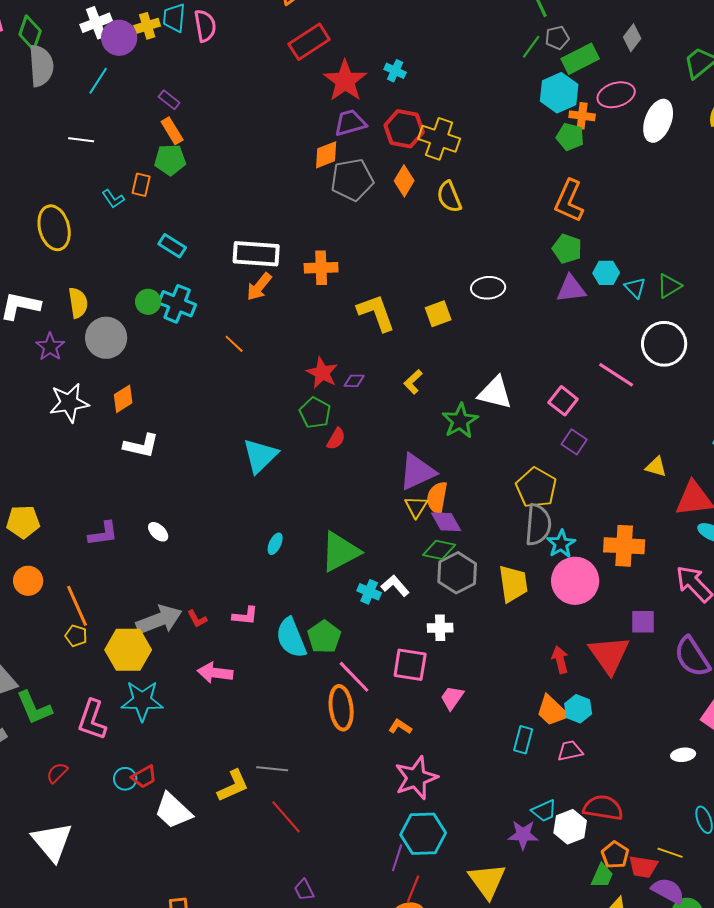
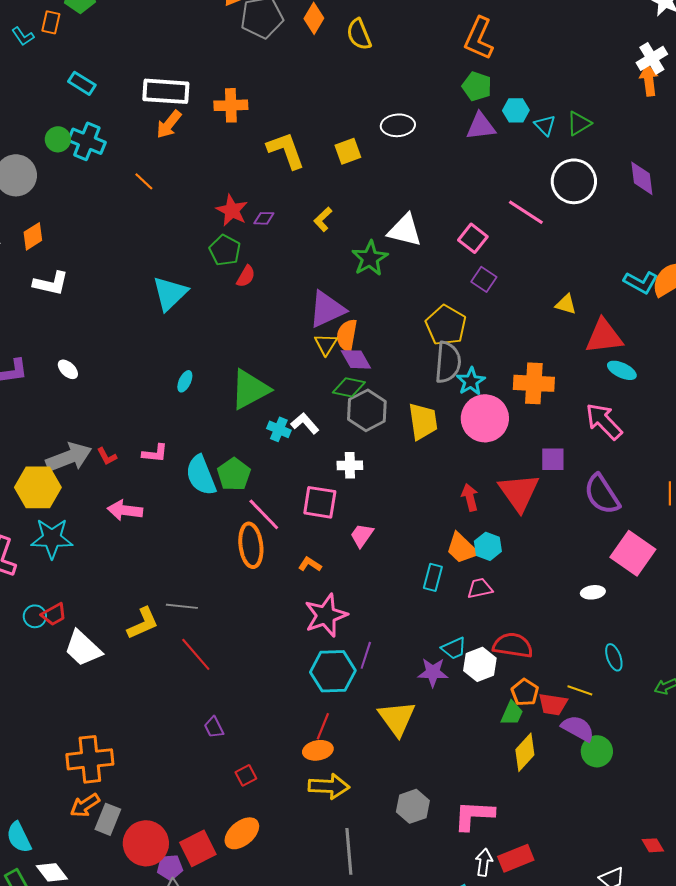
purple line: (397, 858) -> (366, 655), moved

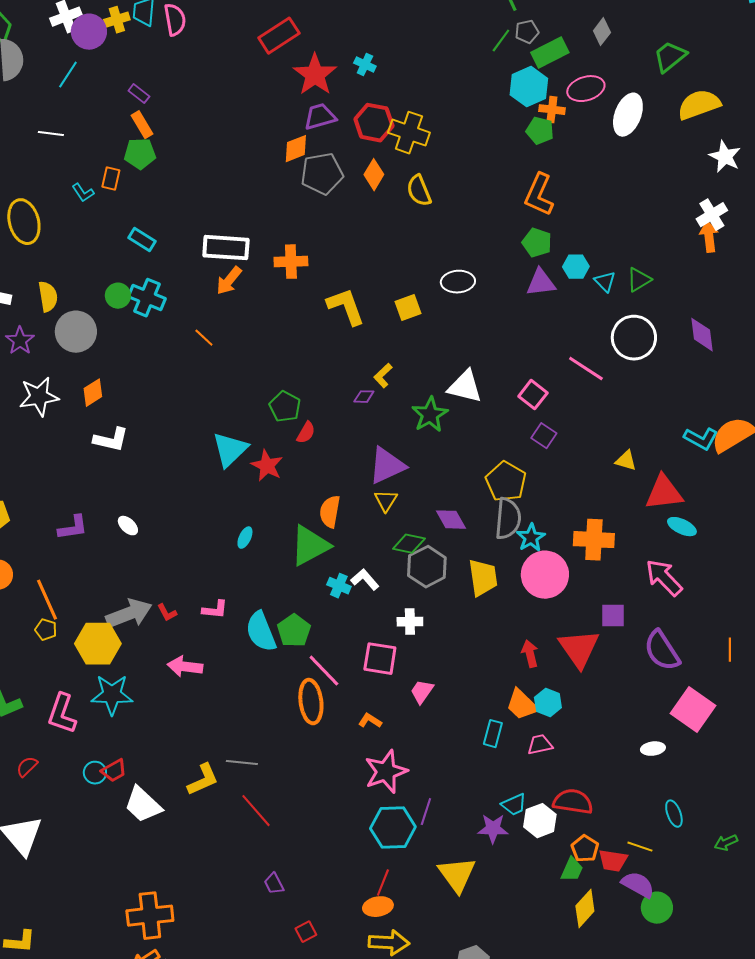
red star: (232, 210) -> (267, 466), moved
purple diamond: (264, 218) -> (364, 397), moved
orange semicircle: (347, 335) -> (330, 512), moved
purple diamond: (356, 359) -> (451, 520), moved

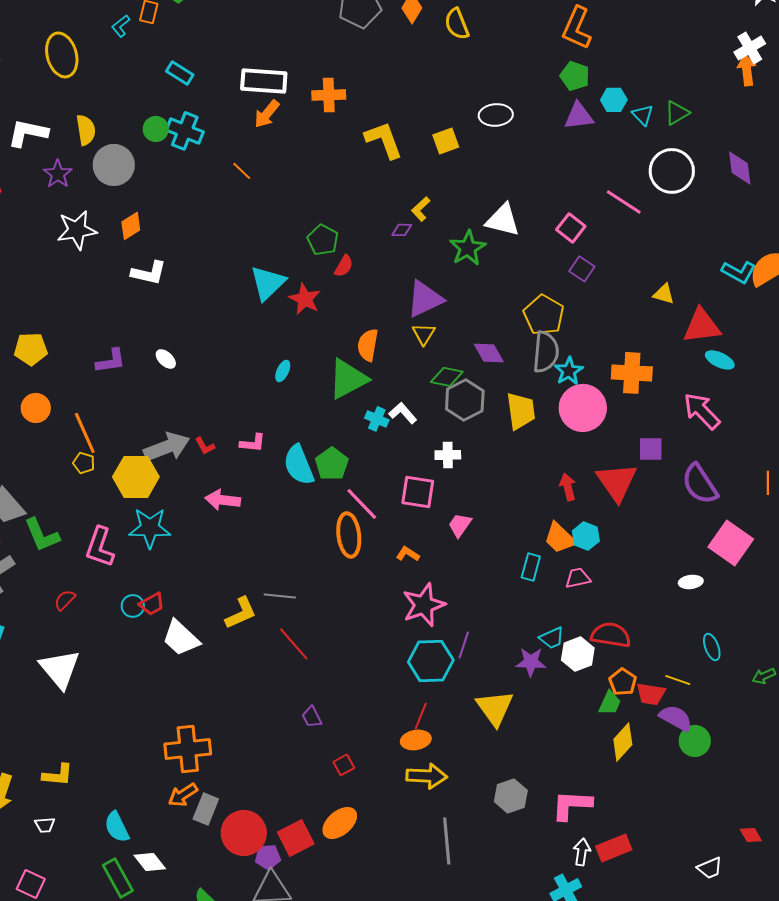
cyan L-shape: (83, 193) -> (121, 26), turned 85

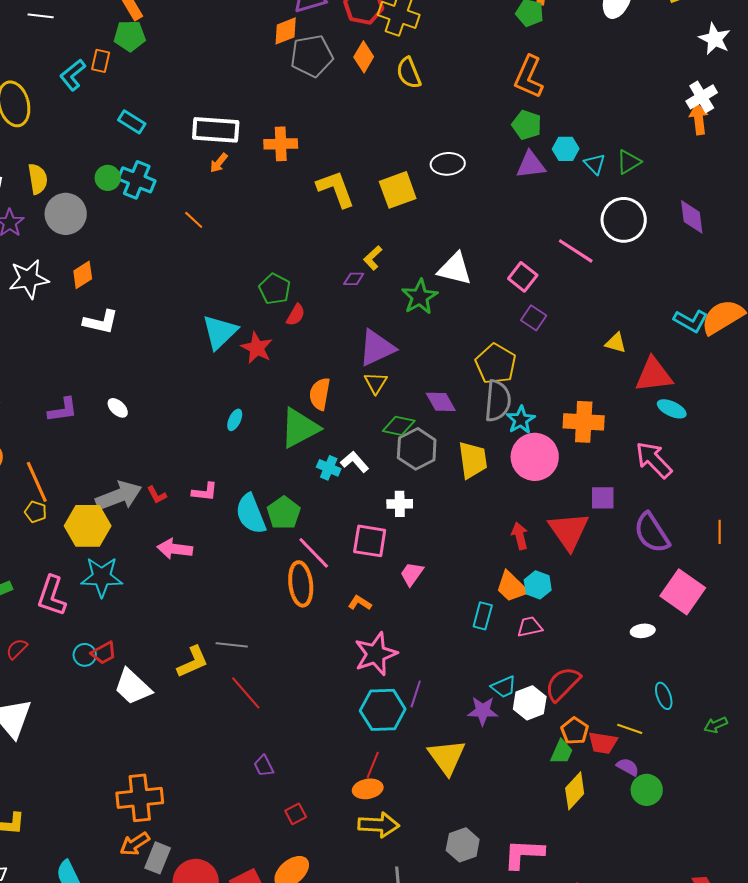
cyan L-shape: (121, 26) -> (73, 75), size x1.4
orange arrow: (267, 114) -> (219, 163), size x0.7
yellow square: (446, 141) -> (398, 190), size x1.4
red semicircle: (611, 635) -> (563, 684), turned -54
purple semicircle: (676, 718) -> (628, 767), size x0.7

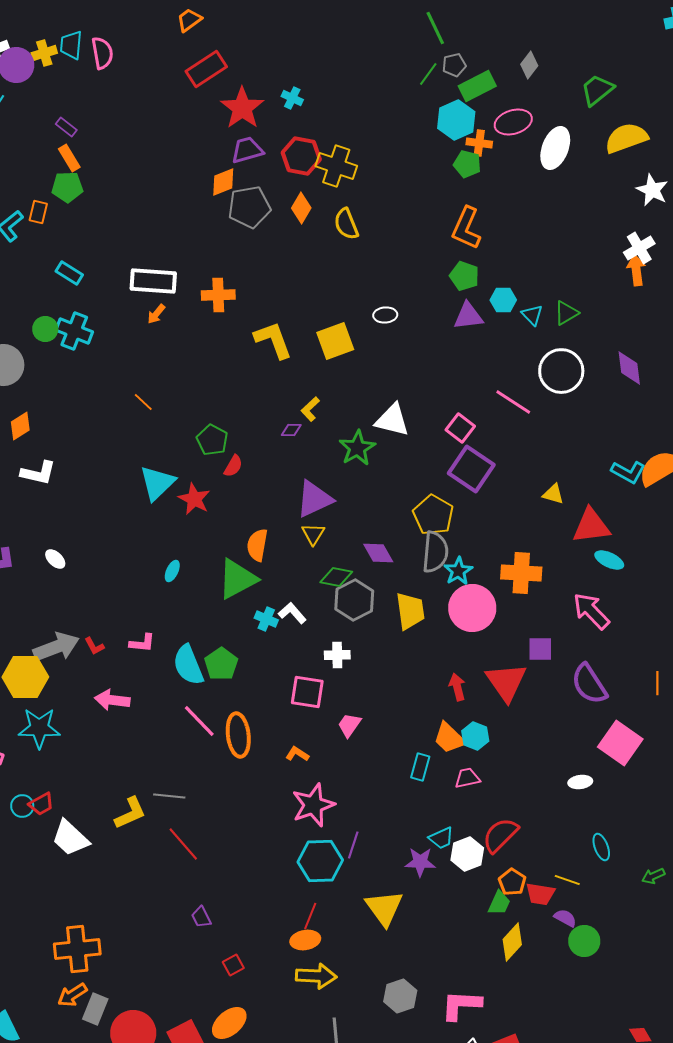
white ellipse: (448, 164) -> (385, 315), size x0.7
orange line: (194, 220) -> (143, 402), moved
purple square: (534, 318) -> (471, 469), size x1.8
pink line: (314, 553) -> (199, 721), moved

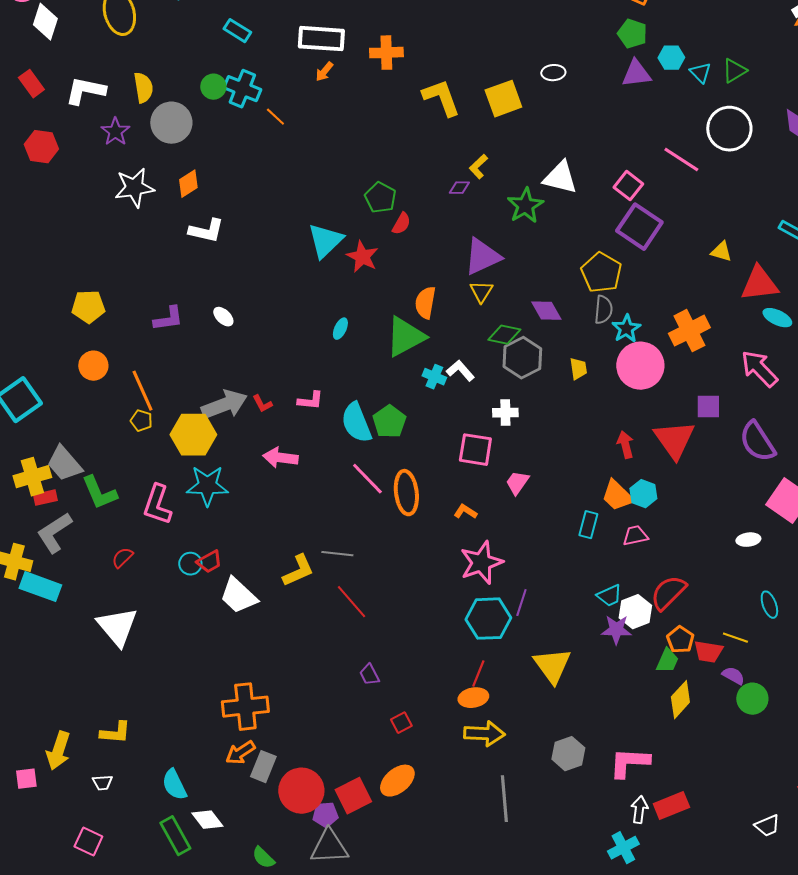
orange line: (143, 402) -> (275, 117), moved
gray semicircle: (435, 552) -> (603, 310), size x0.7
orange cross: (521, 573) -> (689, 331), turned -30
yellow trapezoid: (410, 611) -> (578, 369), size x0.6
purple star: (420, 862) -> (616, 630), moved

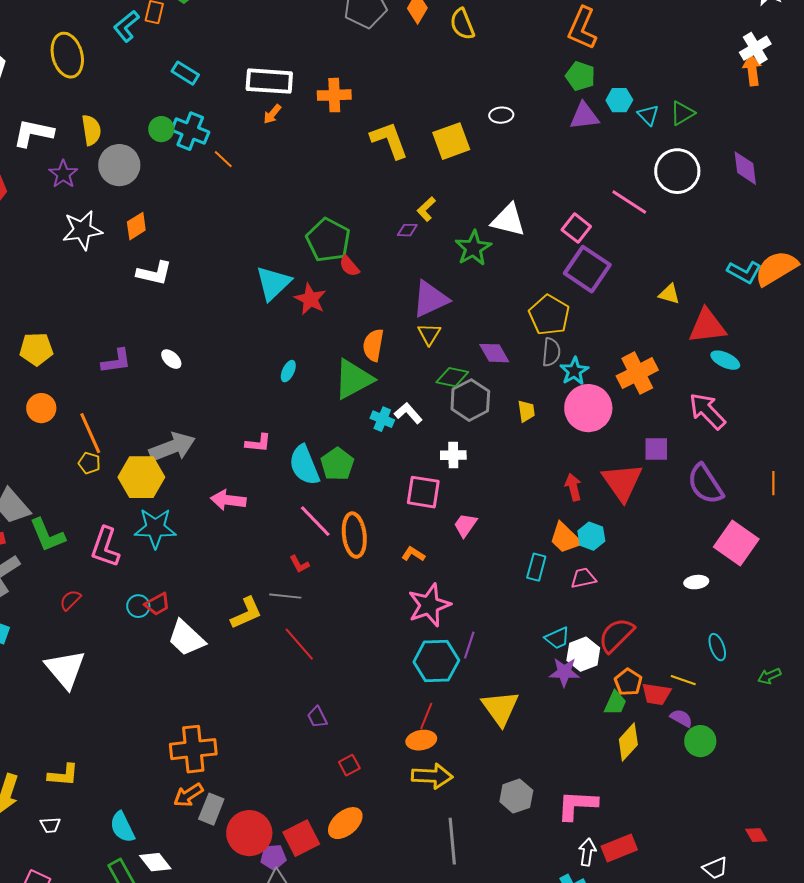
green pentagon: (380, 198) -> (328, 240), size x1.4
red semicircle: (401, 224) -> (349, 266), turned 110
red L-shape: (262, 404) -> (299, 564), moved

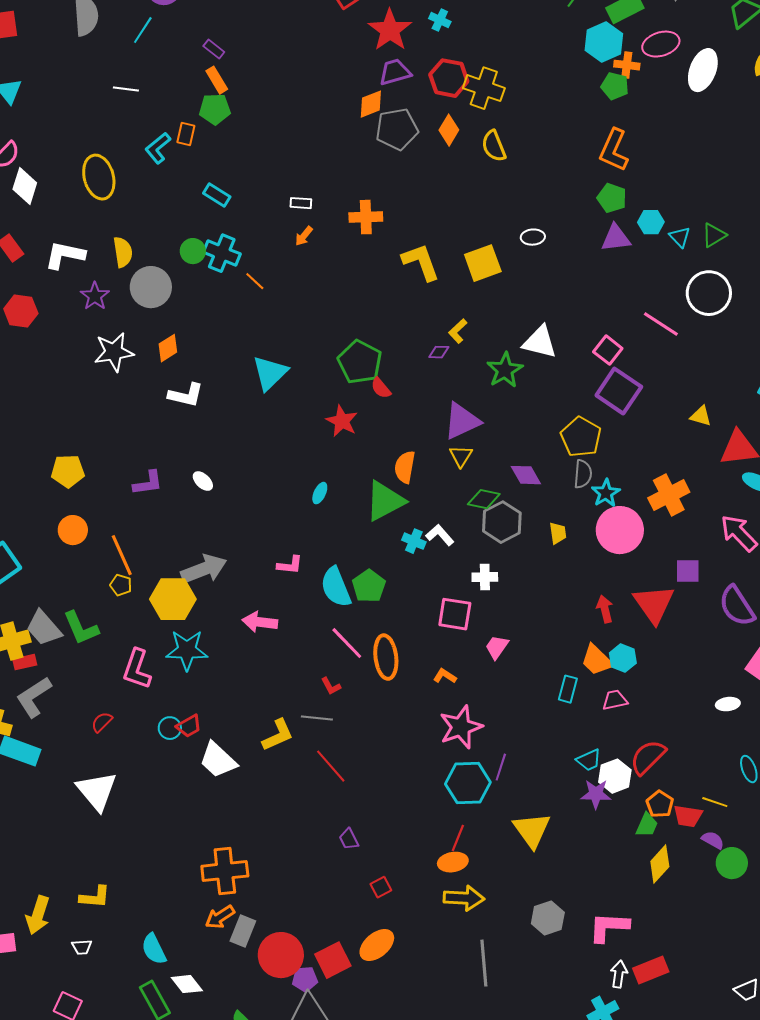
white rectangle: (269, 81) -> (301, 203), size x0.5
cyan triangle: (273, 283) -> (270, 373), moved
green L-shape: (47, 535) -> (81, 628), moved

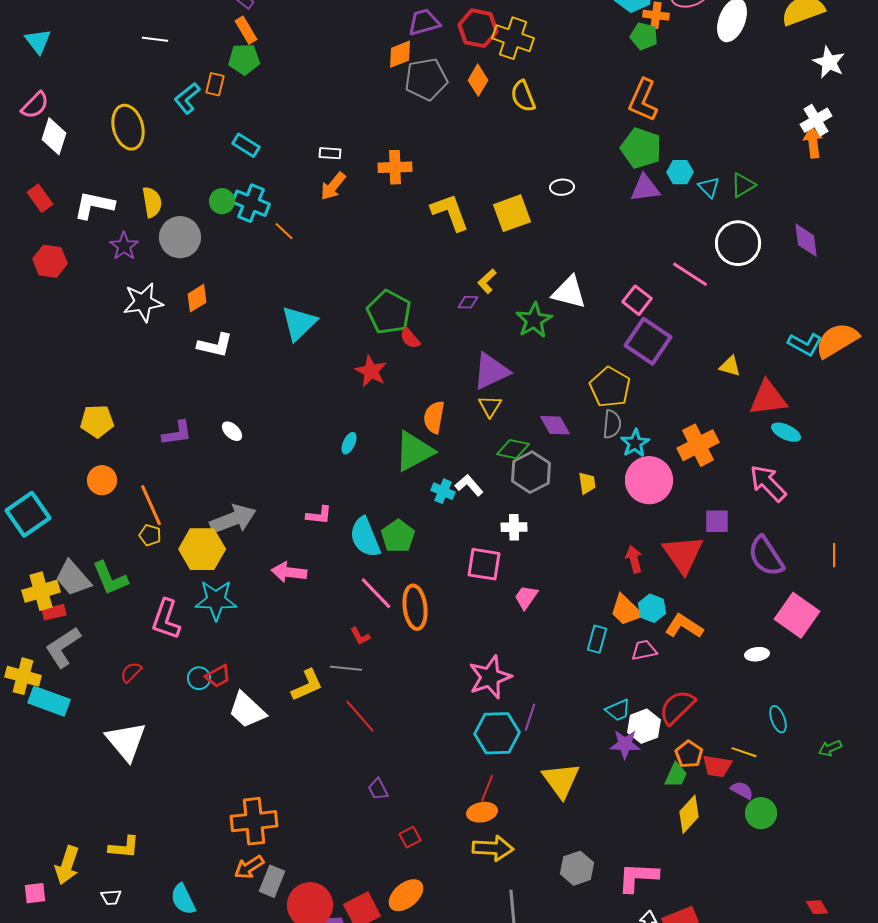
green pentagon: (612, 198) -> (641, 148), size x1.4
orange arrow: (304, 236) -> (333, 186), size x1.4
orange L-shape: (445, 676) -> (684, 626), moved, size x1.6

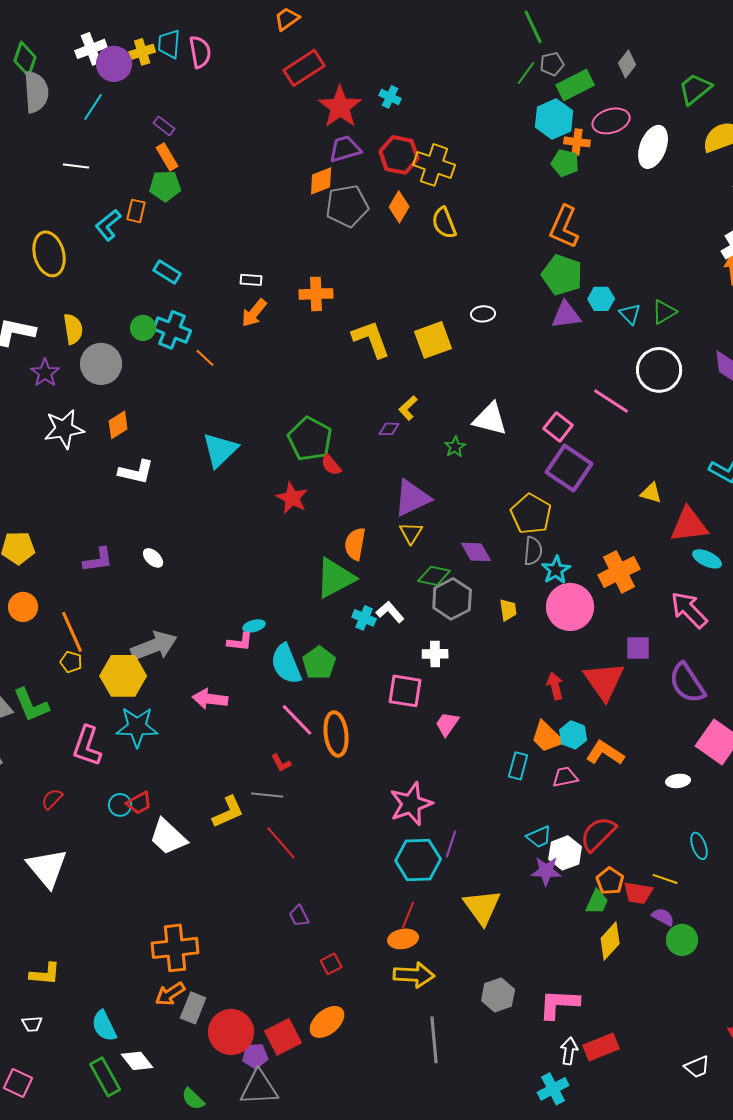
green star: (534, 320) -> (455, 447), size x0.6
cyan ellipse: (349, 443) -> (254, 626), moved, turned 50

